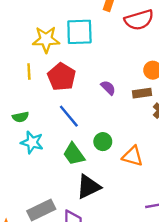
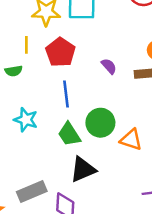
blue line: (69, 116) -> (66, 94), turned 30
green semicircle: (21, 117) -> (14, 71), moved
green circle: (103, 142) -> (100, 123), size x1.5

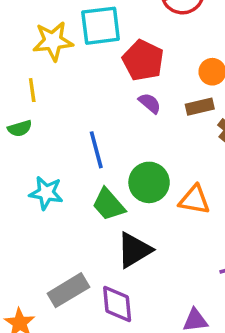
red pentagon: (60, 52) -> (143, 60), moved

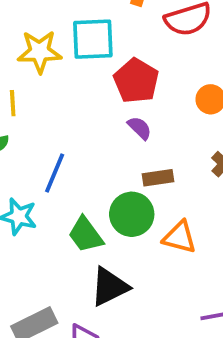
brown rectangle: (200, 107) -> (158, 178), moved
blue line: (96, 150) -> (55, 173), moved, turned 33

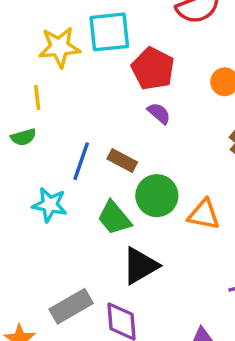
brown rectangle: (158, 178) -> (122, 160), moved, turned 40

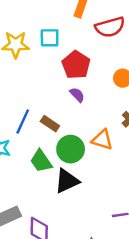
cyan square: (109, 32) -> (50, 38), size x0.7
orange triangle: (204, 215) -> (102, 140), moved
black triangle: (140, 266) -> (67, 181), moved

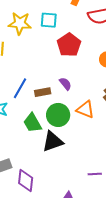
purple semicircle: (77, 95) -> (65, 84), moved
brown rectangle: (50, 124) -> (43, 92), turned -49

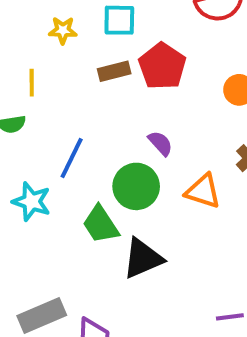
yellow star: (20, 23) -> (63, 30), size x0.6
brown rectangle: (43, 92) -> (114, 71), moved
green circle: (58, 115) -> (136, 186), moved

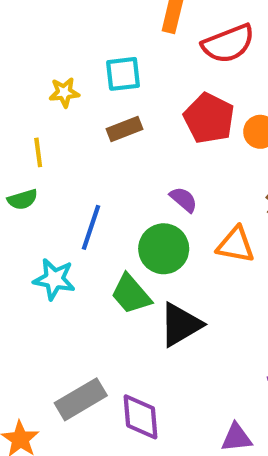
red pentagon: (162, 66) -> (209, 118), moved

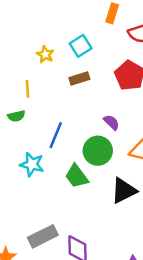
cyan square: (123, 74) -> (81, 46), turned -30
yellow star: (64, 92) -> (45, 54), turned 30
black triangle: (180, 325) -> (124, 191), moved

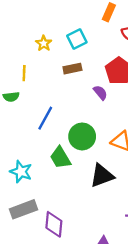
purple semicircle: (111, 122) -> (100, 93), moved
cyan star: (32, 164) -> (21, 172), moved

